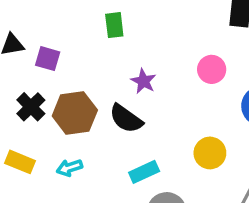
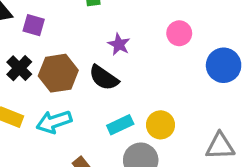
yellow circle: (210, 153) -> (161, 125), moved
cyan arrow: (69, 168) -> (54, 122), size x1.5

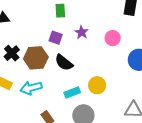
purple square: (34, 25) -> (56, 38), moved
purple star: (119, 44) -> (82, 32), moved
yellow circle: (161, 125) -> (97, 85), moved

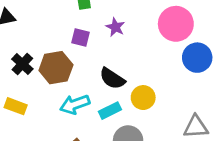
pink circle: (113, 38) -> (176, 24), moved, size x1.6
black semicircle: (64, 63) -> (112, 79), moved
cyan arrow: (31, 88) -> (75, 104), moved

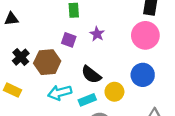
blue circle: (197, 58) -> (143, 75), moved

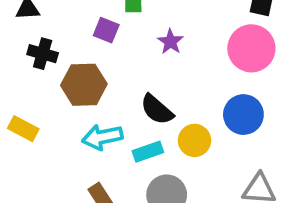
purple square: (69, 40) -> (106, 30), moved
black cross: (21, 57) -> (43, 54), moved, turned -35

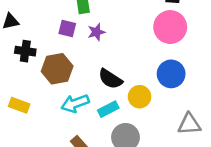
purple star: (170, 42) -> (96, 32), moved, turned 30

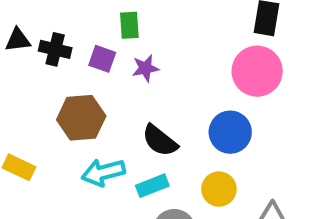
black cross: (25, 51) -> (55, 49), moved
blue circle: (171, 74) -> (230, 132), moved
yellow circle: (140, 97) -> (219, 189), moved

